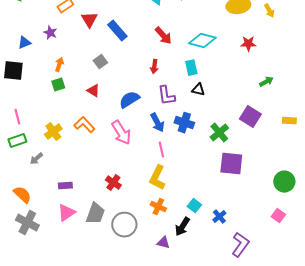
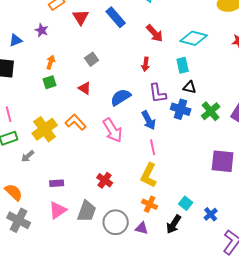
blue rectangle: (117, 31) -> (116, 17), moved
blue cross: (184, 123) -> (181, 109), moved
yellow cross: (53, 132) -> (45, 129), size x1.4
green cross: (219, 133) -> (211, 111), moved
purple triangle: (163, 243) -> (142, 228), moved

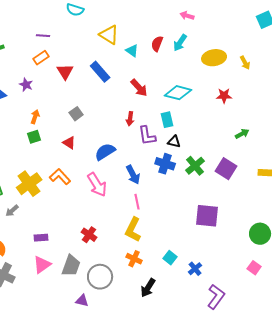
purple L-shape: (158, 93) -> (147, 136), moved
black arrow: (174, 224) -> (148, 288), moved
purple triangle: (142, 228) -> (82, 301), moved

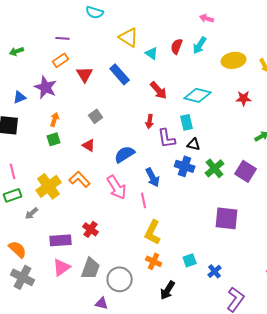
purple star: (26, 85) -> (46, 87), size x1.6
pink line: (137, 202) -> (144, 200), moved
red cross: (89, 235) -> (91, 229), moved
purple rectangle: (41, 238) -> (61, 240), size x1.5
cyan square: (170, 258) -> (190, 260), turned 32

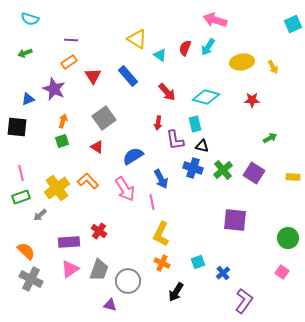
cyan semicircle: (95, 12) -> (30, 19), moved
pink arrow: (207, 18) -> (215, 20), size x1.6
gray square: (96, 116) -> (104, 118), size x1.6

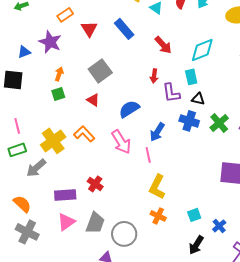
cyan diamond: (206, 97) -> (202, 50), turned -36
blue arrow: (161, 179) -> (157, 132), turned 60
gray arrow: (40, 215) -> (36, 168), size x1.5
black arrow: (176, 292) -> (196, 245), moved

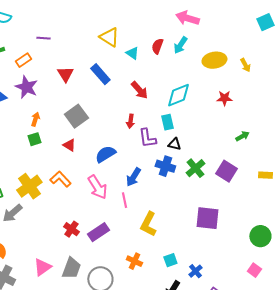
orange rectangle: (65, 15) -> (23, 60), moved
yellow L-shape: (157, 187) -> (148, 224), moved
purple rectangle: (65, 195) -> (98, 232), moved, turned -30

